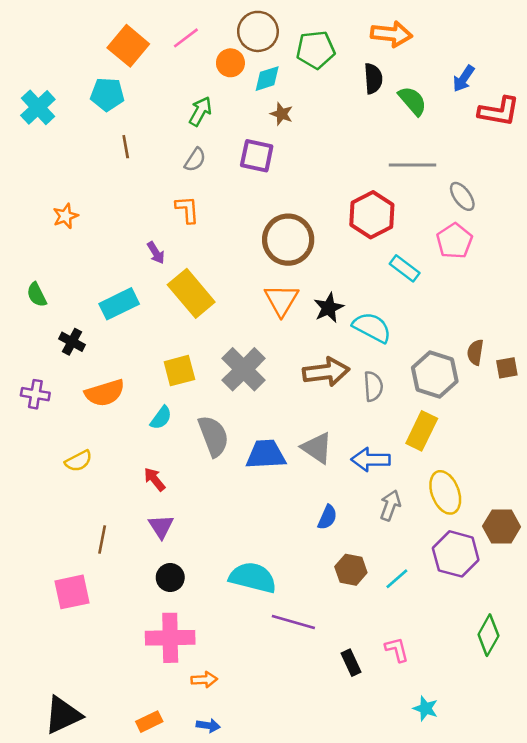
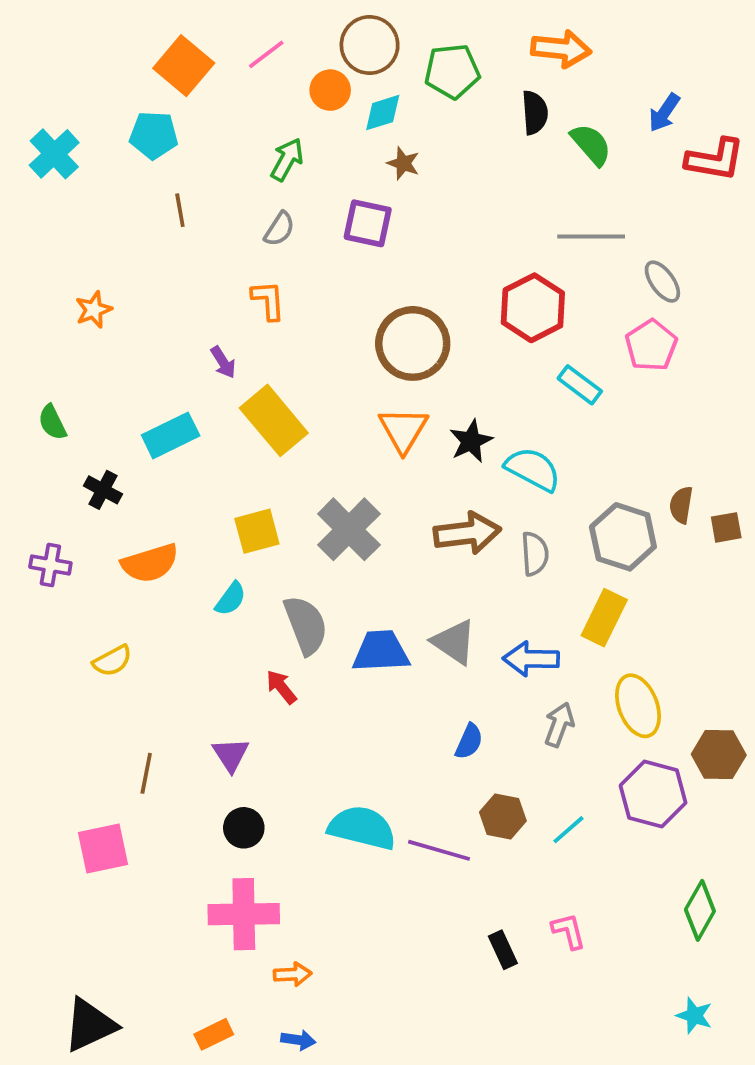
red arrow: (155, 479) -> (281, 687), moved
purple line: (293, 622) -> (439, 850), moved
cyan star: (426, 708) -> (694, 1016), moved

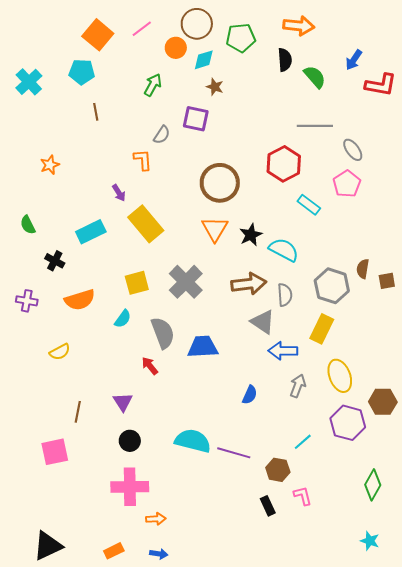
gray semicircle: (279, 229) -> (162, 135), moved
gray triangle: (454, 642) -> (263, 322), moved
brown hexagon: (503, 817) -> (278, 470), moved

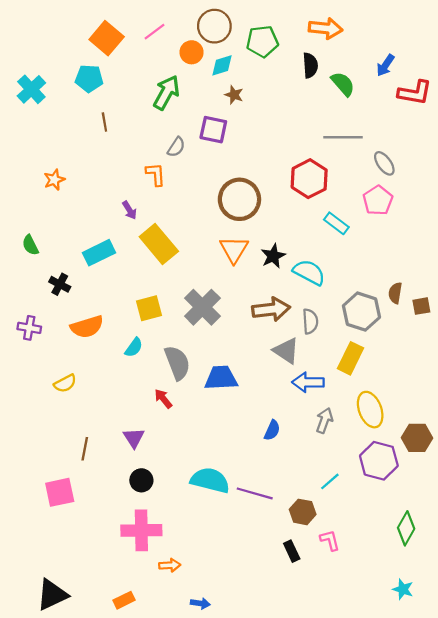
green arrow: (153, 85) -> (166, 93), size x1.4
blue arrow: (159, 554) -> (200, 603), moved

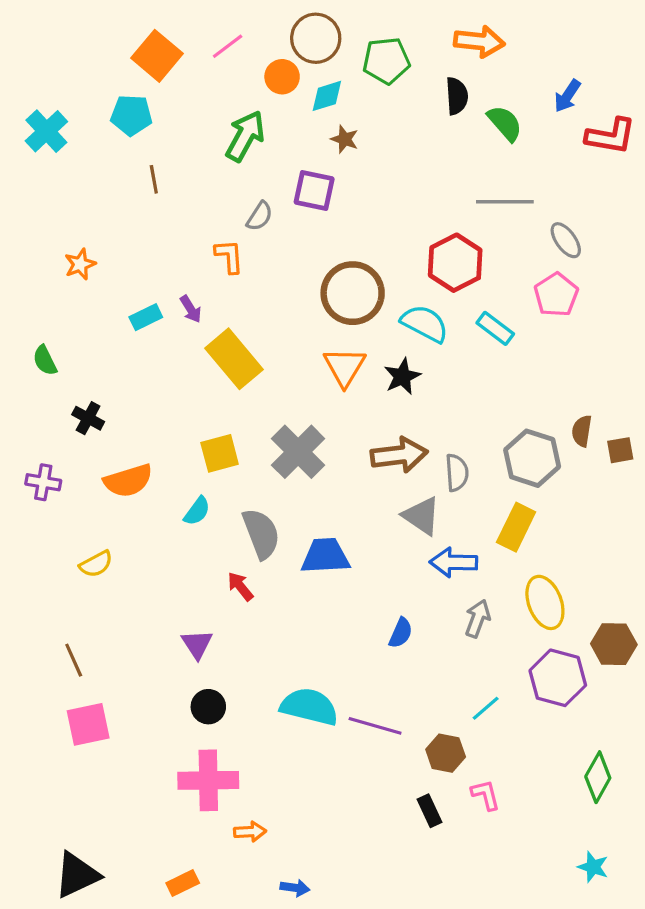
cyan rectangle: (99, 253) -> (146, 317), moved, size x0.7
cyan semicircle: (309, 272) -> (425, 324), moved
brown line: (85, 449) -> (74, 660), moved, turned -35

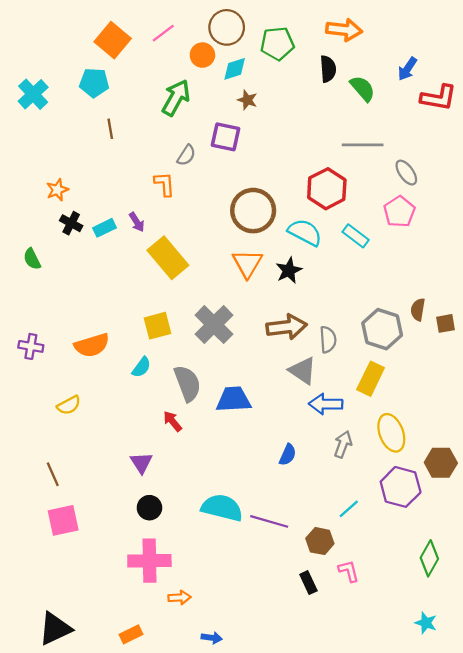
black cross: (88, 418) -> (71, 223), moved

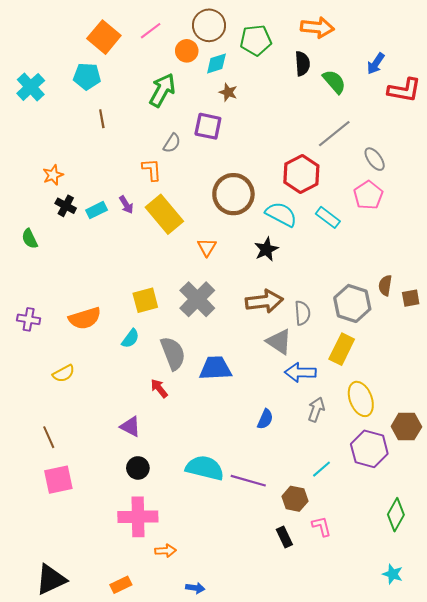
gray line: (363, 145) -> (334, 134), turned -39
yellow rectangle: (168, 258) -> (164, 214), moved
orange triangle: (247, 264) -> (207, 247), moved, size x0.7
purple triangle: (141, 463) -> (130, 427), turned -30

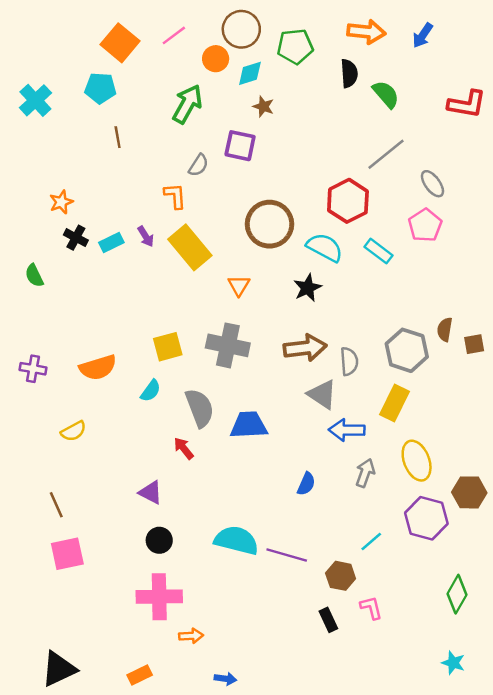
blue arrow: (376, 64) -> (423, 35), moved
gray cross: (197, 299) -> (228, 345), turned -33

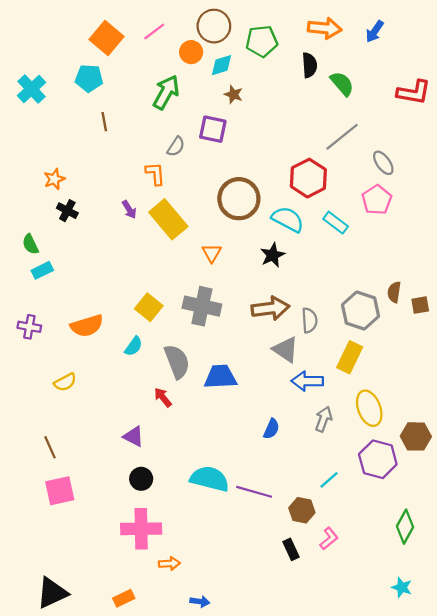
cyan rectangle: (111, 242) -> (42, 270), moved
yellow square: (168, 347) -> (149, 307), turned -36
pink L-shape: (371, 608) -> (329, 539), turned 65

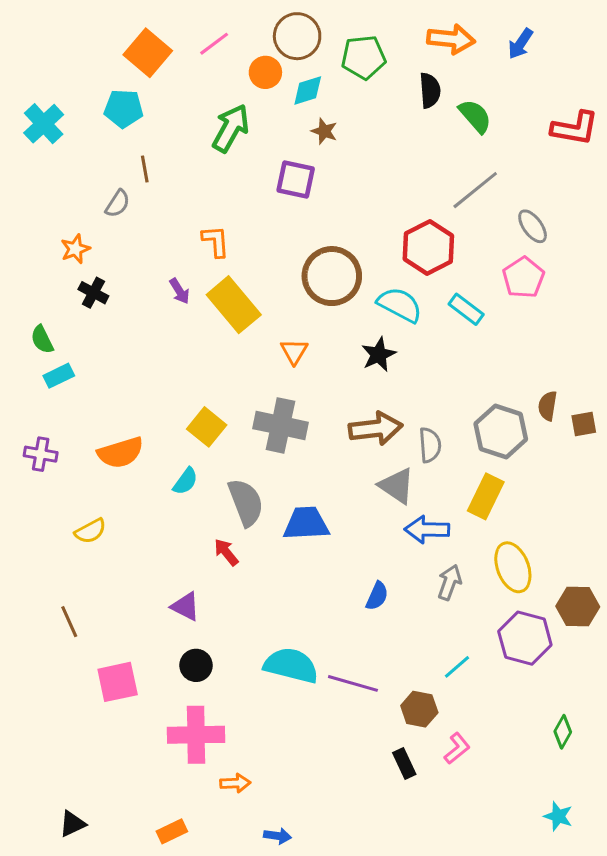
gray semicircle: (176, 147) -> (118, 204), moved
pink square: (60, 491) -> (118, 682), moved
green diamond: (405, 527) -> (563, 732), size x0.7
black triangle: (52, 593) -> (72, 824), size x0.6

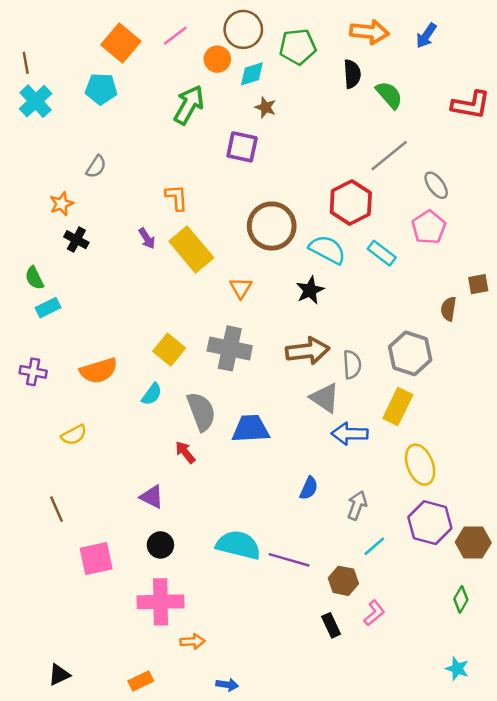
brown line: (145, 169) -> (26, 63), moved
brown semicircle: (548, 406) -> (448, 309), moved
brown square: (584, 424) -> (478, 284), moved
gray arrow: (450, 582) -> (357, 505), moved
brown hexagon: (578, 607) -> (473, 543), moved

